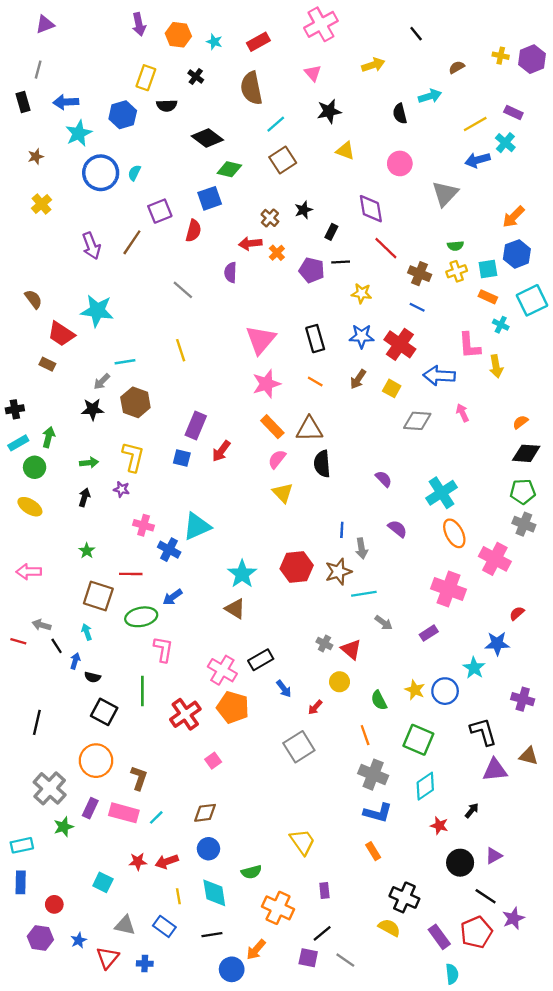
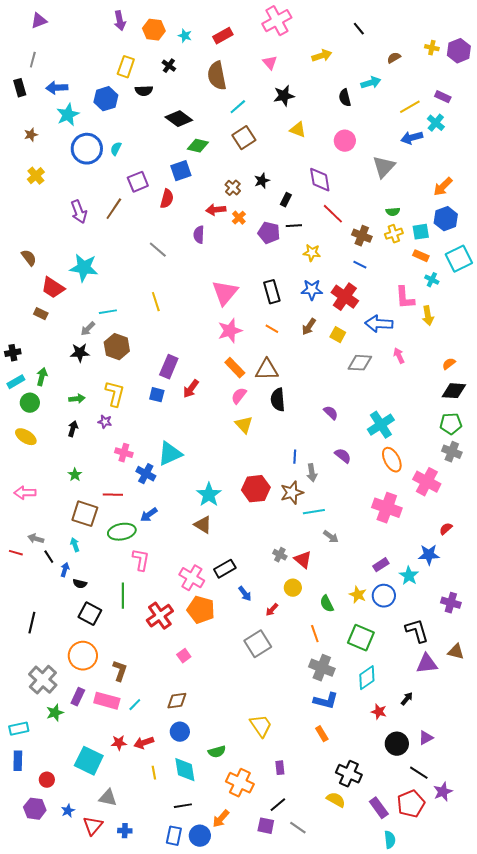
purple rectangle: (429, 633) -> (381, 565), moved
cyan square: (103, 882) -> (89, 761), size x1.6
blue rectangle: (164, 926) -> (174, 836), moved, turned 66

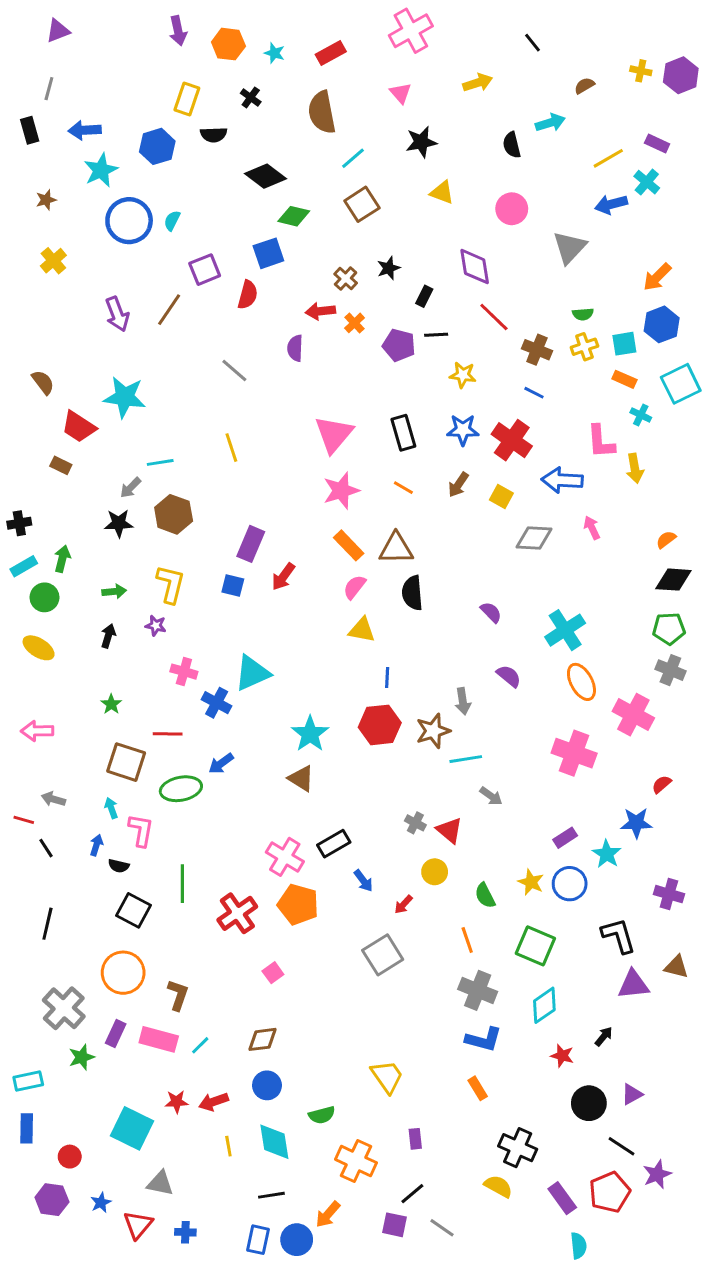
yellow triangle: (244, 425) -> (362, 630), turned -36
blue line: (295, 457) -> (387, 677), moved
black line: (49, 557) -> (46, 848), moved
pink L-shape: (141, 560) -> (141, 830), moved

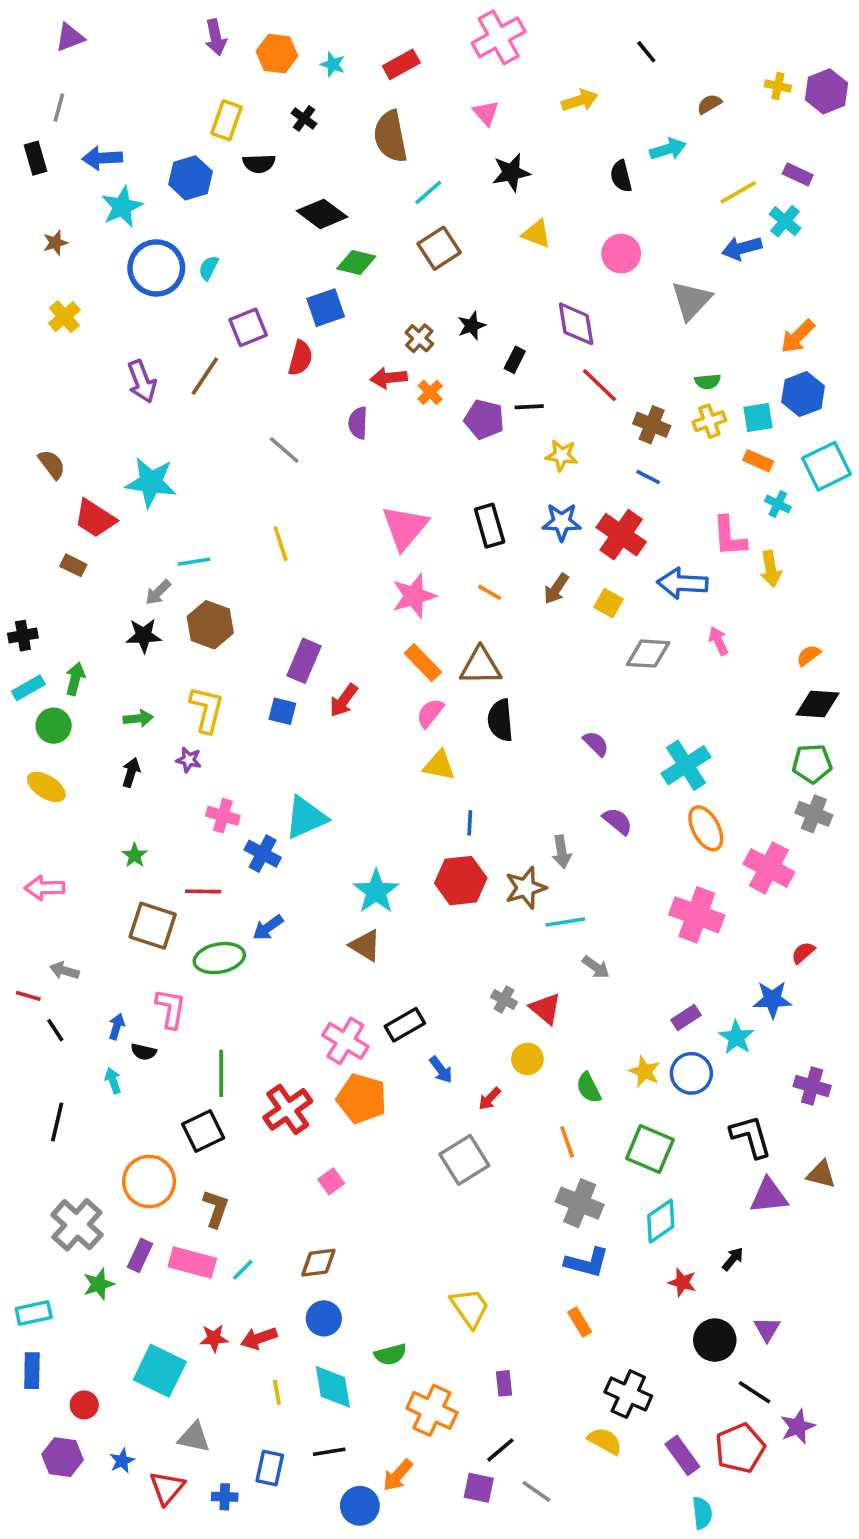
cyan arrow: (111, 808) -> (113, 1081), moved
black square: (133, 910) -> (203, 1131), moved, turned 36
purple triangle: (632, 1094) -> (767, 1329), turned -30
blue rectangle: (258, 1240) -> (270, 1468), moved

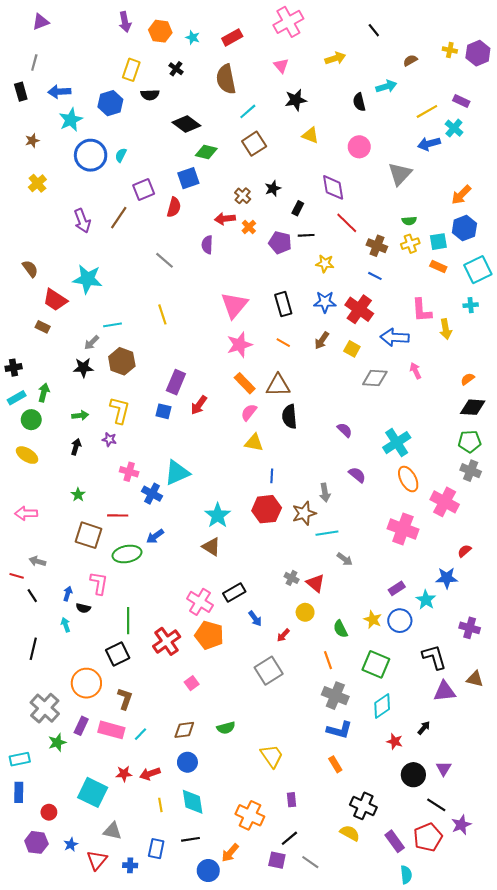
cyan cross: (778, 504) -> (471, 305), moved, turned -32
green semicircle: (390, 1354) -> (226, 728), moved

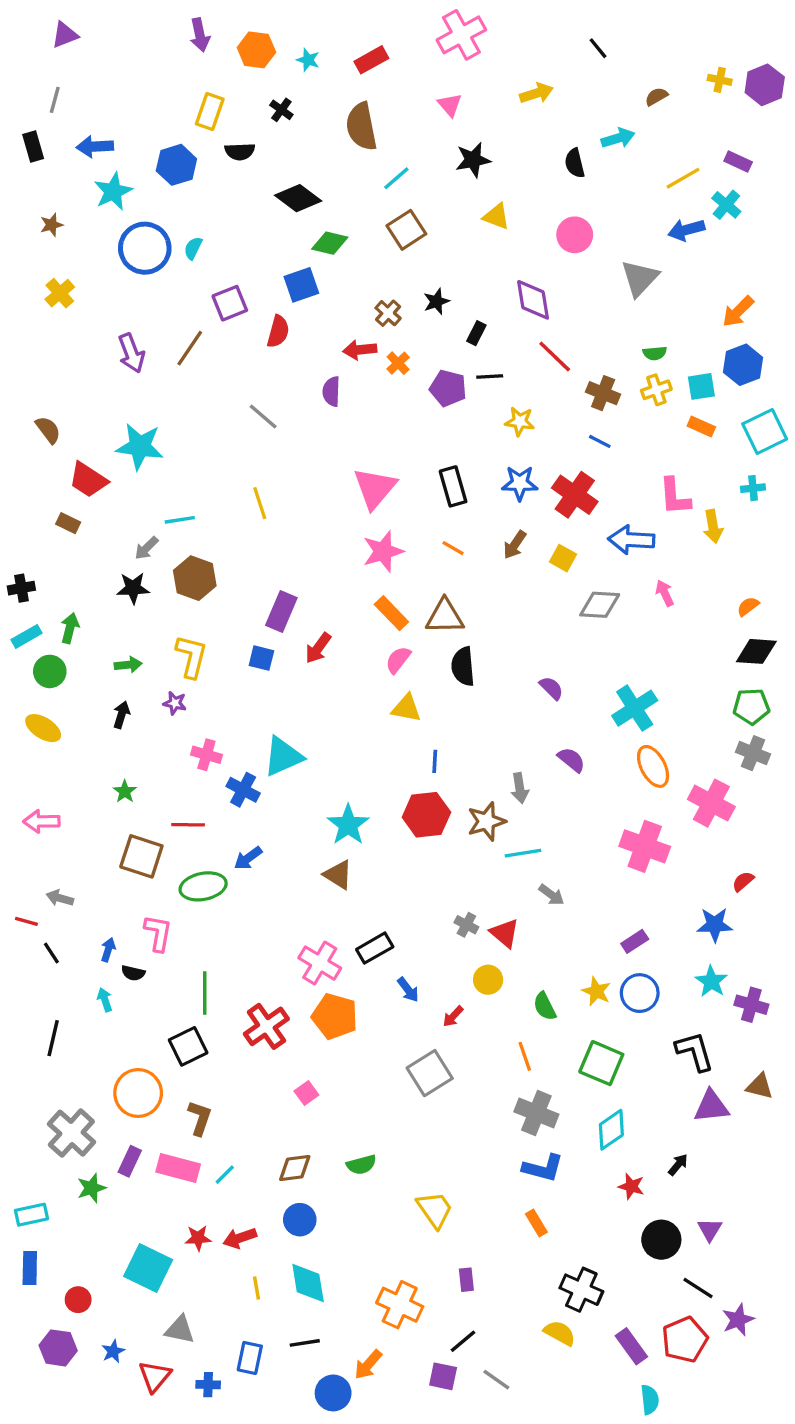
cyan star: (426, 600) -> (711, 981), moved

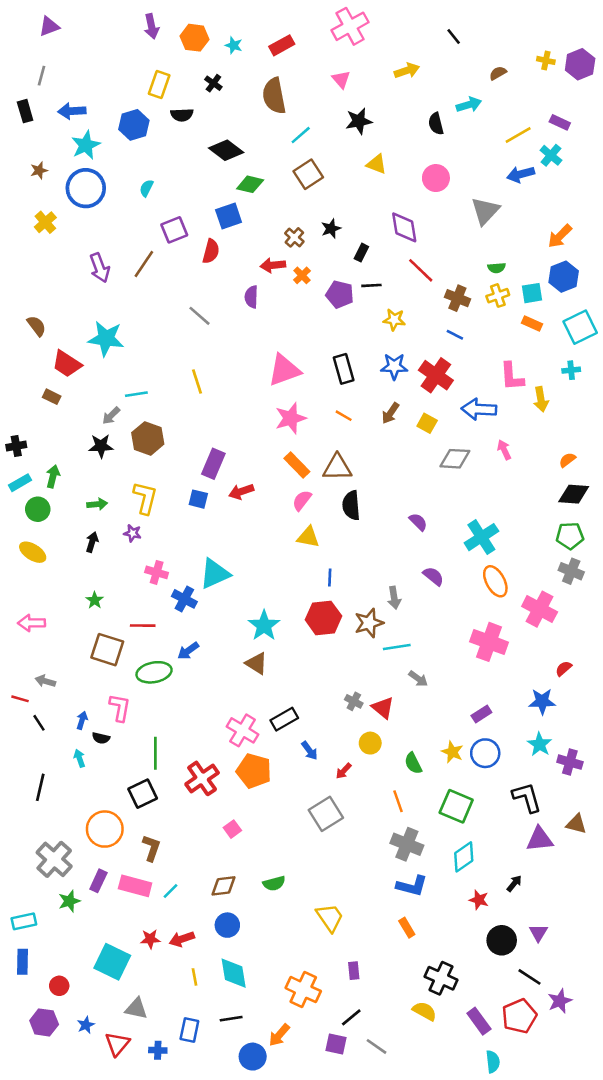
blue circle: (145, 248) -> (86, 188), moved
pink triangle: (375, 488) -> (284, 370), turned 30
red arrow: (318, 648) -> (241, 492), turned 35

